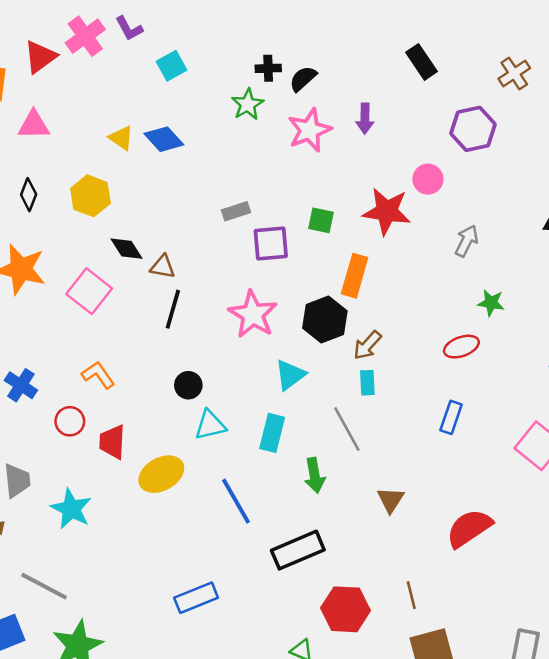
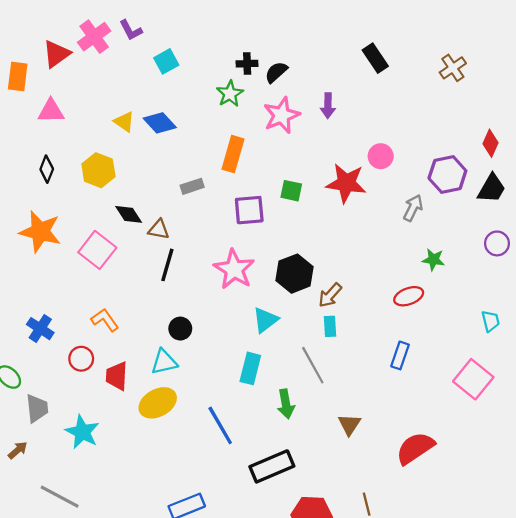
purple hexagon: (473, 129) -> (447, 175), moved
gray rectangle: (236, 211) -> (192, 186), moved
orange rectangle: (355, 276) -> (233, 154), moved
cyan triangle: (210, 425) -> (164, 362), moved

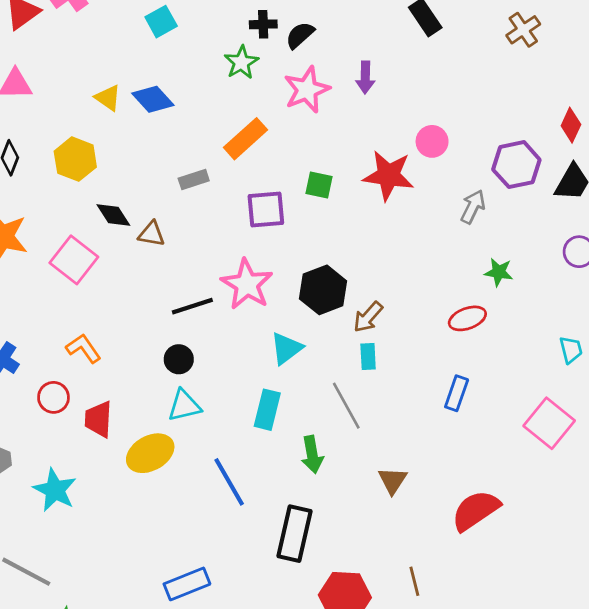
orange rectangle: (233, 154) -> (245, 139), turned 32
black line: (167, 265) -> (192, 306), moved, turned 56
cyan triangle: (164, 362) -> (184, 406), moved
black rectangle: (272, 466) -> (294, 534), turned -54

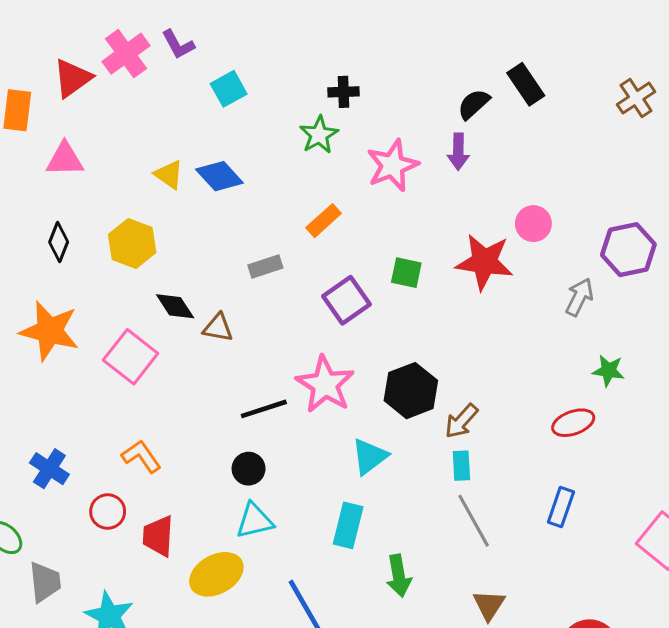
black semicircle: (300, 35) -> (474, 104), moved
orange rectangle: (245, 139) -> (324, 221), size x0.7
purple square: (266, 209) -> (347, 300), turned -30
gray line: (346, 406) -> (474, 521), moved

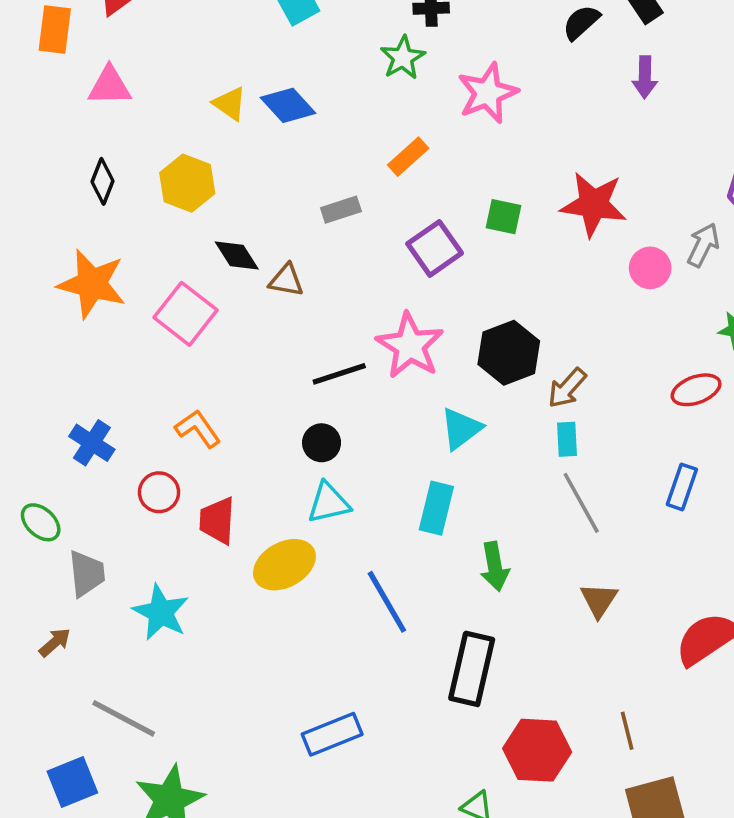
purple arrow: (458, 152) -> (645, 77), moved
pink circle: (533, 224) -> (650, 268), moved

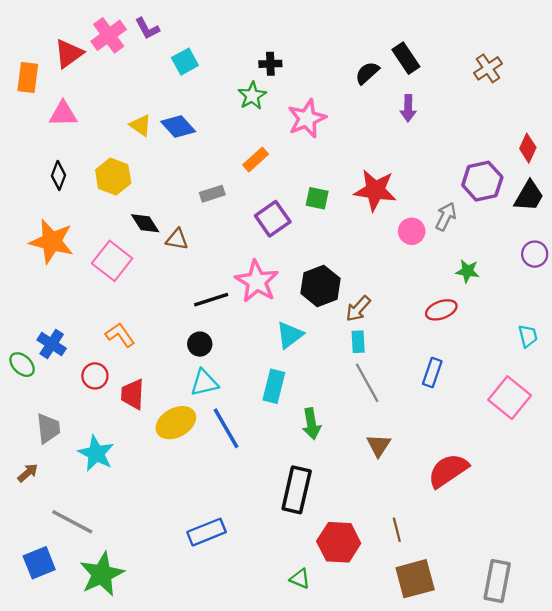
green ellipse: (41, 522) -> (22, 365), moved
blue line: (387, 602) -> (226, 428), moved

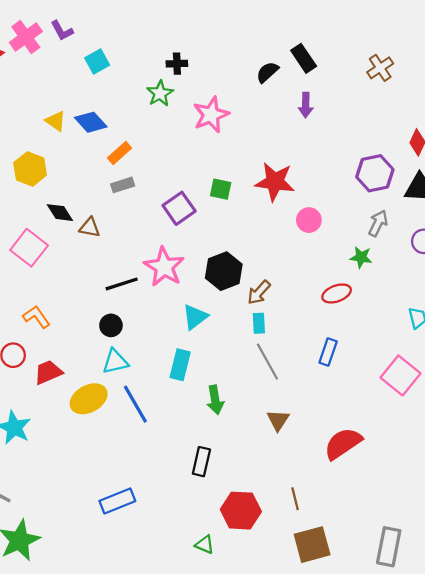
orange rectangle: (256, 159) -> (119, 153), moved
gray arrow: (446, 216) -> (378, 223), moved
red trapezoid: (133, 394) -> (48, 372), turned 64
black rectangle: (297, 490) -> (201, 462), size x0.7

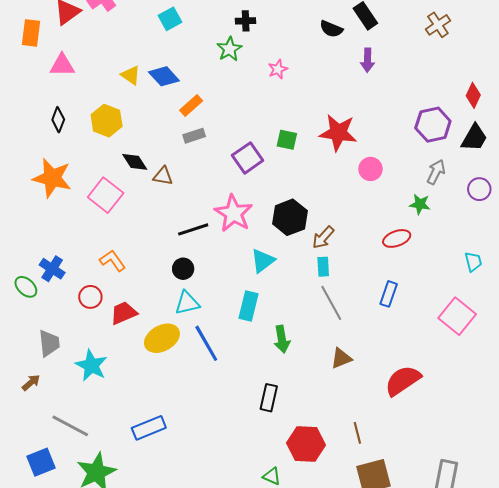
black semicircle: (267, 72) -> (331, 29), turned -115
pink star: (211, 115) -> (278, 69), size x0.6
brown triangle: (278, 420) -> (341, 358), turned 35
blue rectangle: (117, 501) -> (149, 428), moved

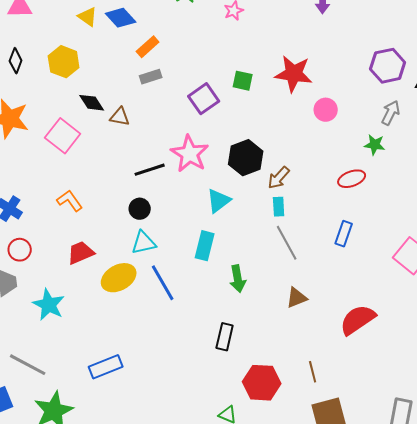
red circle: (90, 297) -> (20, 250), moved

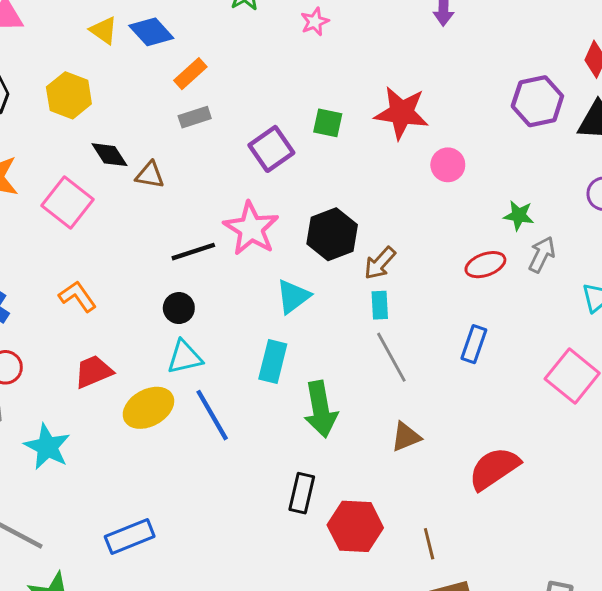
gray arrow: (391, 113) -> (542, 255), moved
green arrow: (238, 279) -> (321, 409), size x1.4
red hexagon: (262, 383) -> (355, 526), moved

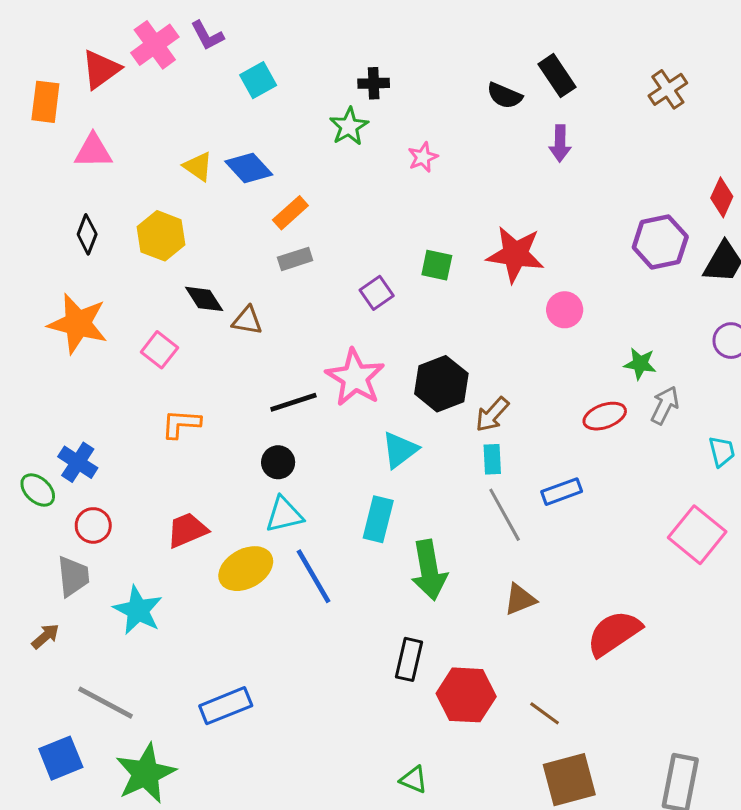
purple square: (271, 149) -> (377, 293), size x0.7
pink square: (67, 202) -> (159, 350), size x0.7
orange L-shape: (78, 296) -> (181, 424), moved, turned -51
blue rectangle: (474, 344) -> (562, 492), moved, turned 51
brown line: (429, 544) -> (545, 713), turned -40

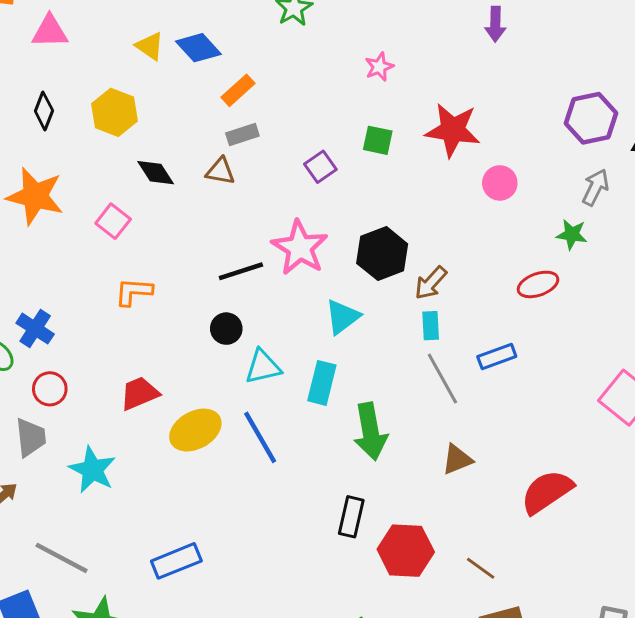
pink star: (423, 157) -> (379, 67), moved
brown triangle: (247, 321) -> (220, 171), moved
gray arrow: (665, 405) -> (595, 187), moved
cyan triangle: (284, 515) -> (263, 367), moved

